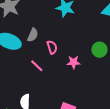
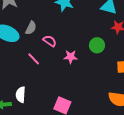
pink semicircle: (52, 47) -> (50, 41), turned -40

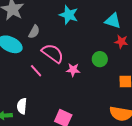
gray semicircle: (31, 28) -> (34, 32), moved
pink semicircle: (50, 41) -> (53, 53), size x1.6

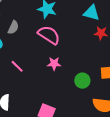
pink semicircle: (53, 53) -> (49, 35), moved
green circle: (100, 59) -> (82, 81), moved

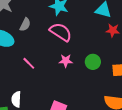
green circle: (82, 81) -> (93, 62), moved

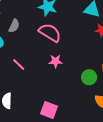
green circle: (93, 62) -> (89, 77), moved

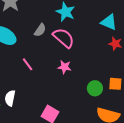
gray semicircle: (14, 26) -> (40, 30), moved

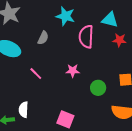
pink semicircle: (64, 38) -> (86, 37), moved, turned -120
green circle: (95, 88) -> (98, 88), moved

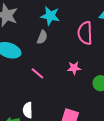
cyan star: (65, 16) -> (50, 16), moved

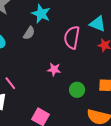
pink line: (37, 73) -> (10, 83), moved

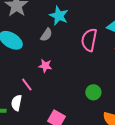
pink star: (54, 69) -> (45, 66), moved

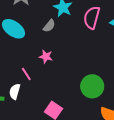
pink semicircle: (89, 40) -> (92, 18), moved
green circle: (93, 92) -> (92, 86), size x1.5

